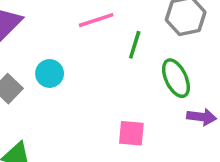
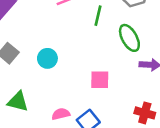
cyan circle: (50, 73) -> (47, 58), moved

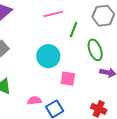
cyan circle: (47, 58) -> (48, 56), moved, size x1.5

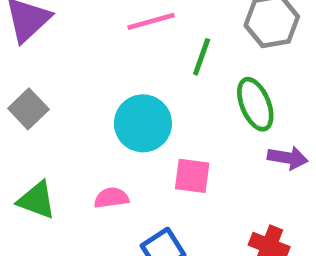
pink semicircle: (34, 101) -> (111, 198), moved

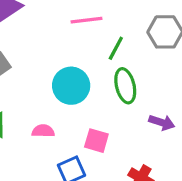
green ellipse: (255, 104) -> (125, 86), moved
pink square: (192, 176) -> (96, 141), moved

